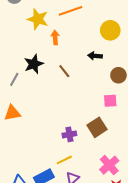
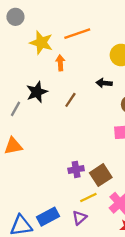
brown line: (64, 71) -> (70, 100), turned 72
brown square: (97, 127) -> (101, 175), moved
yellow line: (64, 160) -> (88, 198), moved

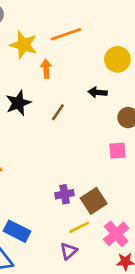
blue rectangle: (48, 217) -> (17, 231), moved, turned 55

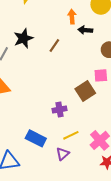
orange arrow: (46, 69) -> (72, 17), moved
brown square: (94, 201) -> (85, 91), moved
blue rectangle: (17, 231) -> (36, 138), moved

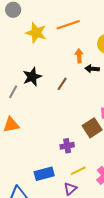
blue rectangle: (36, 138) -> (44, 174), turned -42

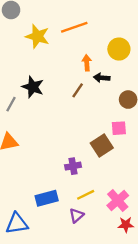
black star: (32, 77) -> (33, 87), turned -30
brown line: (62, 84) -> (78, 90), moved

